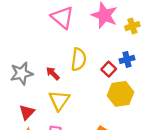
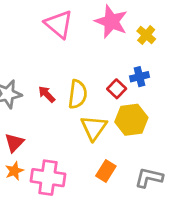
yellow cross: (132, 26) -> (146, 35), turned -32
yellow semicircle: (79, 59) -> (78, 94), moved
yellow triangle: (59, 100) -> (94, 128), moved

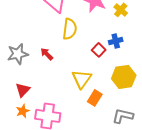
yellow semicircle: (78, 94) -> (70, 29), moved
yellow hexagon: (131, 120) -> (124, 77), moved
orange rectangle: (106, 171) -> (95, 98), moved

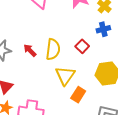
yellow semicircle: (70, 29) -> (53, 49), moved
blue cross: (116, 41) -> (103, 29), moved

